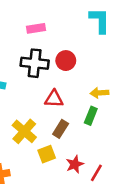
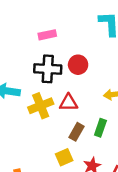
green rectangle: (91, 116) -> (100, 128), moved
yellow cross: (24, 131) -> (41, 106), moved, turned 30

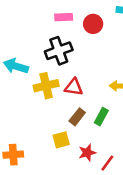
red circle: (78, 65) -> (93, 24), moved
black cross: (48, 69) -> (59, 51), turned -32

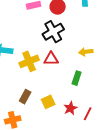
black cross: (59, 51) -> (53, 32), moved
brown rectangle: (77, 117) -> (25, 97), moved

